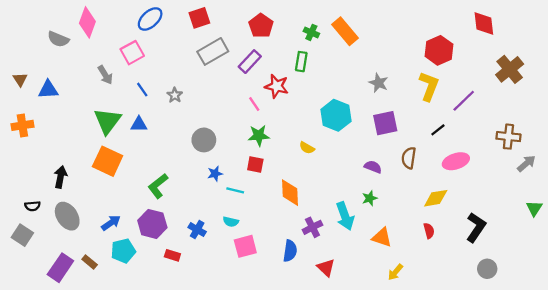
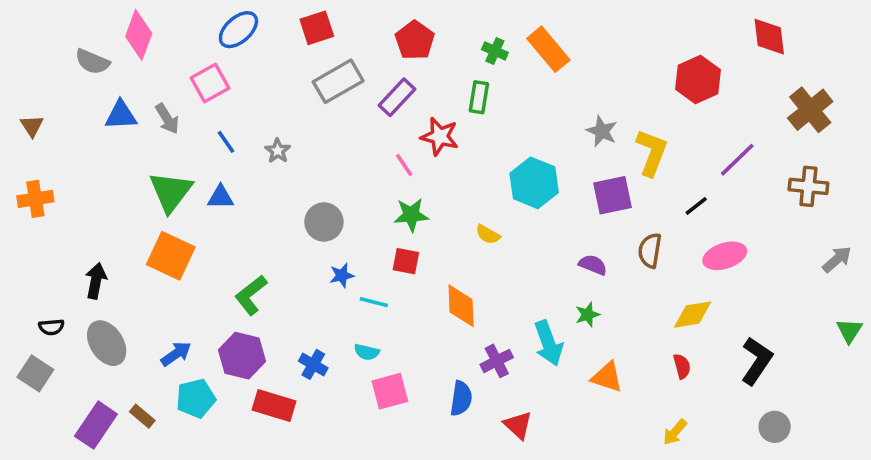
yellow L-shape: (429, 86) -> (652, 153), moved
blue triangle: (48, 90) -> (121, 115), moved
brown cross: (508, 137) -> (808, 186), moved
red rectangle: (172, 255) -> (274, 405), size x1.6
yellow arrow: (395, 272) -> (675, 432), moved

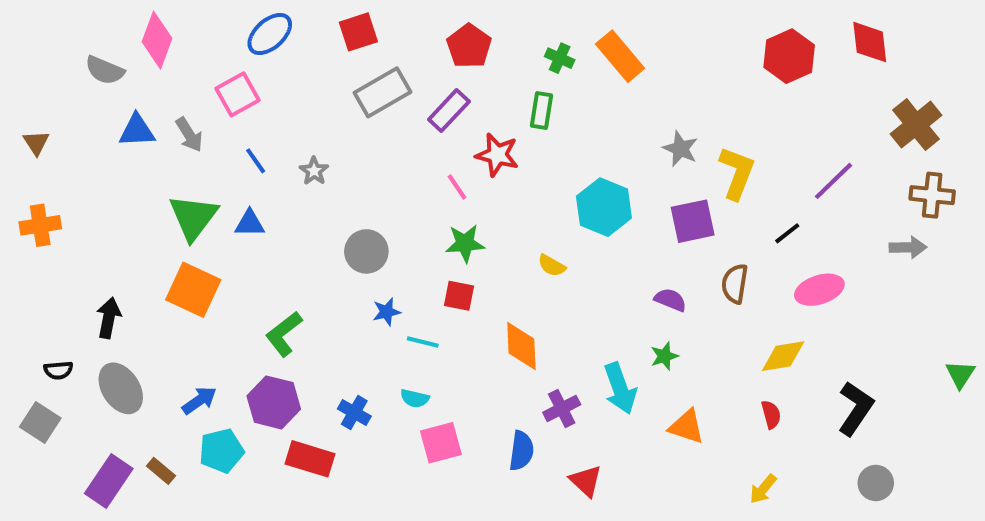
red hexagon: (698, 79) -> (789, 56), moved
brown cross: (808, 186) -> (932, 195), moved
gray arrow: (837, 259) -> (908, 247), moved, turned 40

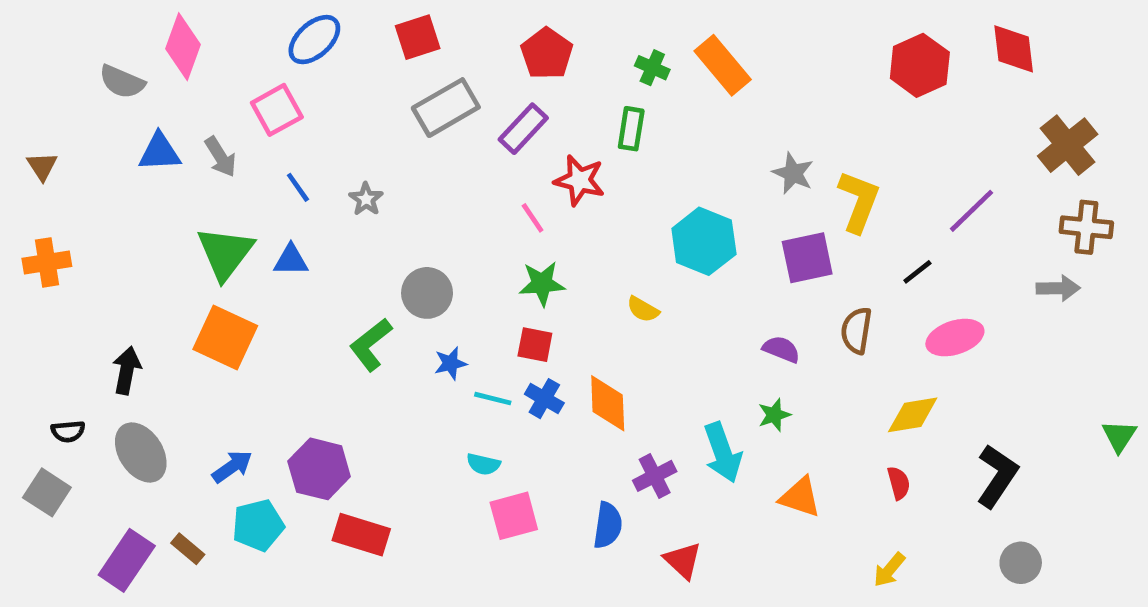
green L-shape: (284, 334) -> (371, 345), moved
blue cross: (354, 413) -> (544, 399), moved

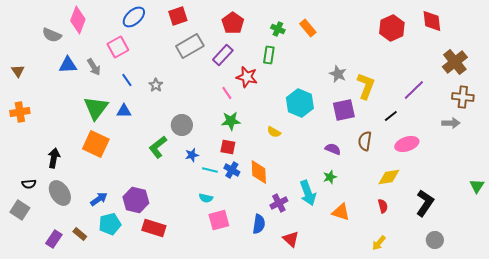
orange rectangle: (723, 65) -> (308, 28), size x0.7
purple rectangle: (127, 560) -> (54, 239), size x0.7

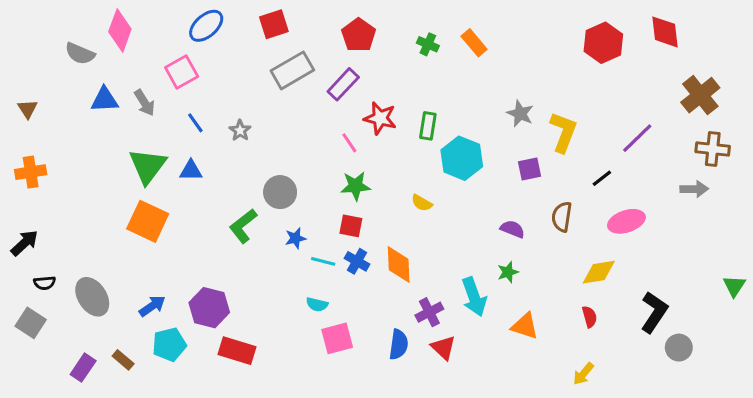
green rectangle: (269, 55) -> (428, 126), moved
purple square: (344, 110) -> (529, 169), size x0.7
black arrow: (54, 158) -> (25, 243), moved, turned 36
red triangle: (291, 239) -> (443, 348), moved
gray circle: (435, 240) -> (679, 348), moved

